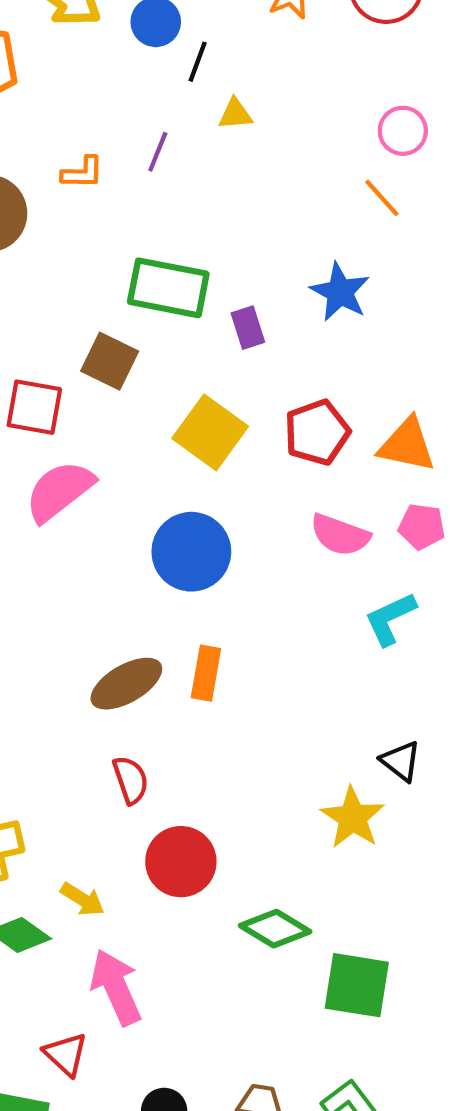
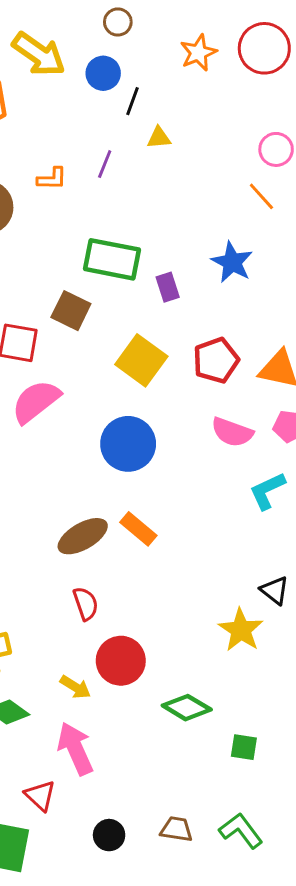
orange rectangle: (206, 673) -> (138, 529), turned -60
yellow arrow: (82, 899) -> (75, 687), moved
green square: (357, 985) -> (244, 747), size x0.6

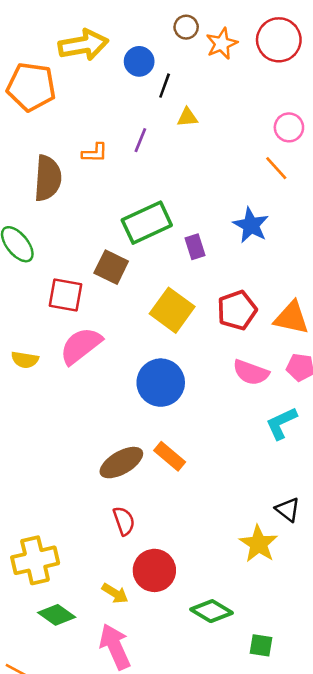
brown circle: (118, 22) -> (186, 27), moved
yellow arrow: (39, 54) -> (83, 45), turned -45
green rectangle: (112, 259) -> (147, 223), turned -36

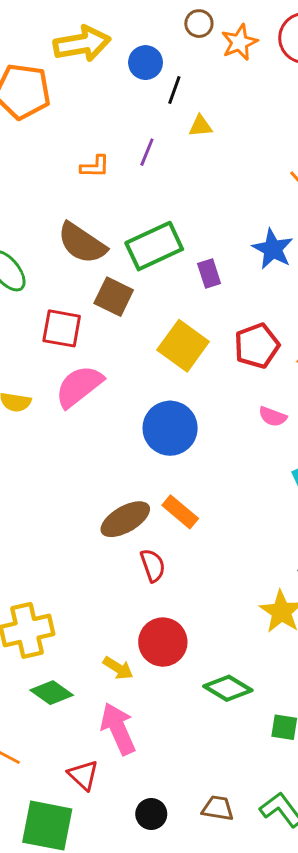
brown semicircle: (48, 178) -> (82, 243), moved, turned 120
pink semicircle: (251, 372) -> (273, 417), size x0.7
red semicircle: (124, 521) -> (153, 565), moved

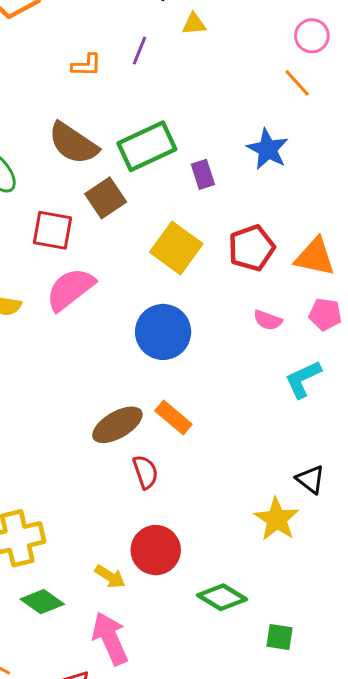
brown square: (114, 297) -> (106, 198), turned 30

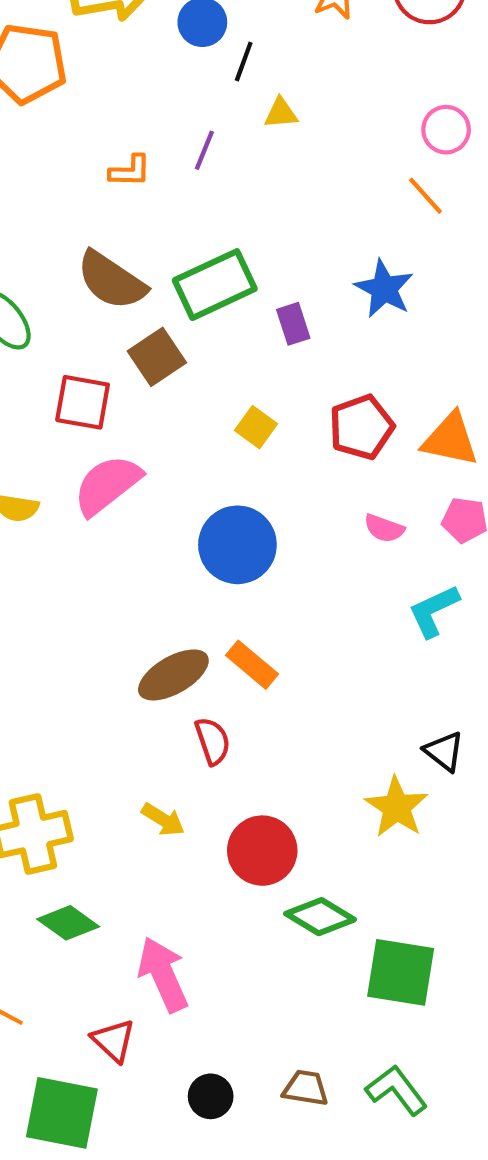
yellow square: (176, 248) -> (256, 427), size x0.6
red circle: (156, 550) -> (262, 851), moved
yellow arrow: (110, 577) -> (163, 820), moved
green square: (279, 637) -> (401, 972), size x1.8

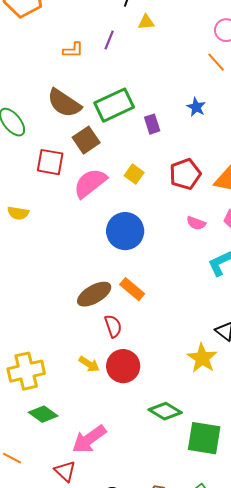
blue star: (384, 289) -> (196, 107), size x0.7
pink semicircle: (107, 485) -> (90, 183), moved
red circle: (262, 851) -> (123, 366), moved
pink arrow: (163, 974) -> (89, 439), turned -102

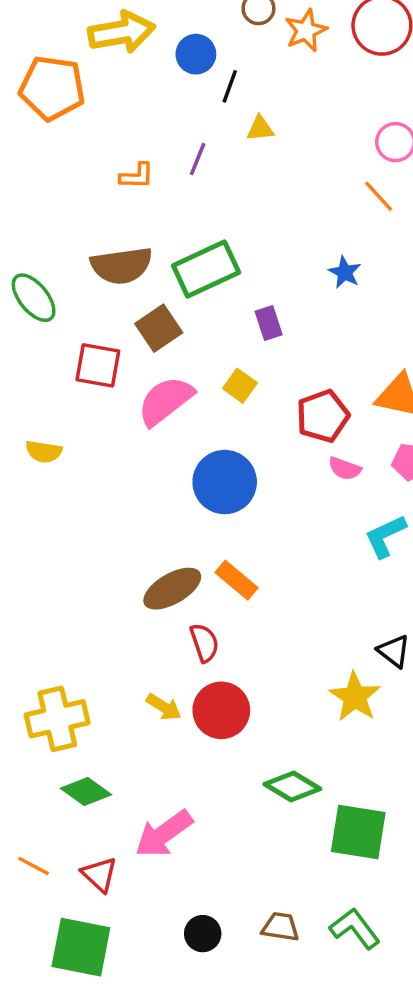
brown semicircle: (64, 103) -> (122, 266), turned -42
purple rectangle: (152, 124) -> (269, 323), moved
red pentagon: (185, 174) -> (323, 416), moved
red triangle: (65, 471) -> (100, 874), moved

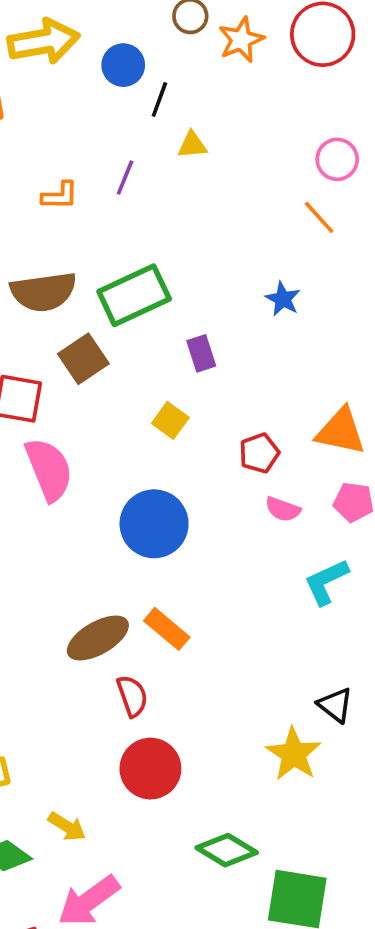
pink semicircle: (165, 401) -> (49, 469), moved, turned 106
red pentagon: (323, 416) -> (259, 453), size x0.7
yellow arrow: (164, 707) -> (67, 827), moved

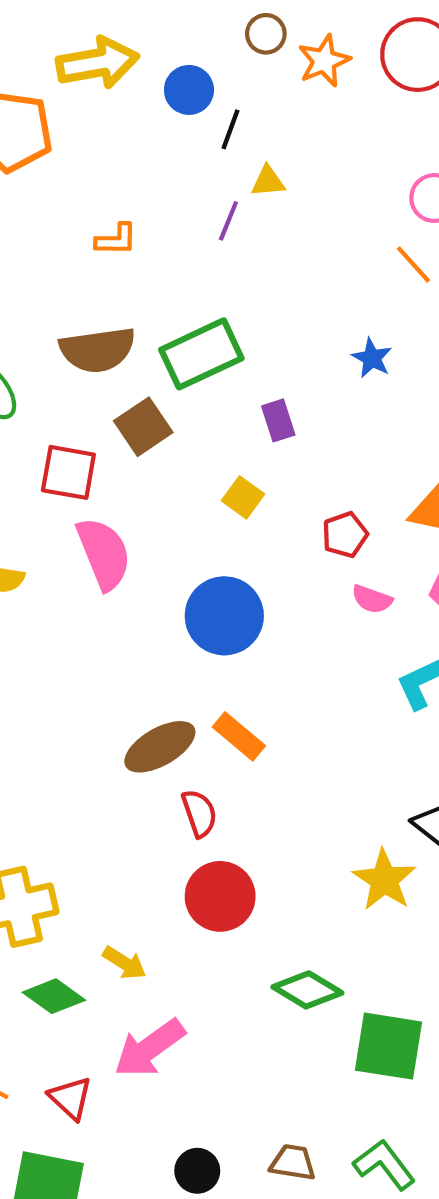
purple line: (125, 178) -> (228, 221), moved

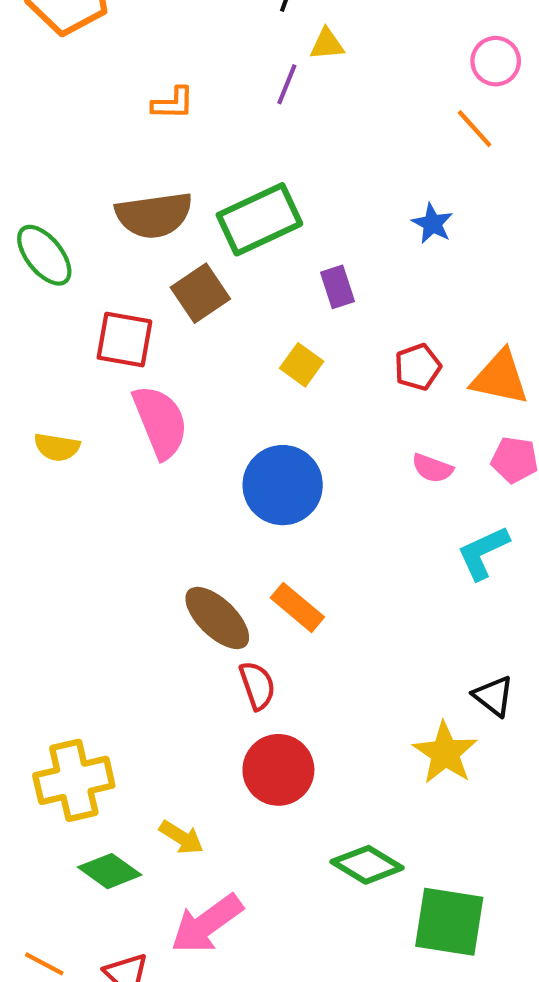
red pentagon: (345, 535) -> (418, 367), moved
brown ellipse: (160, 747) -> (217, 618), turned 74

